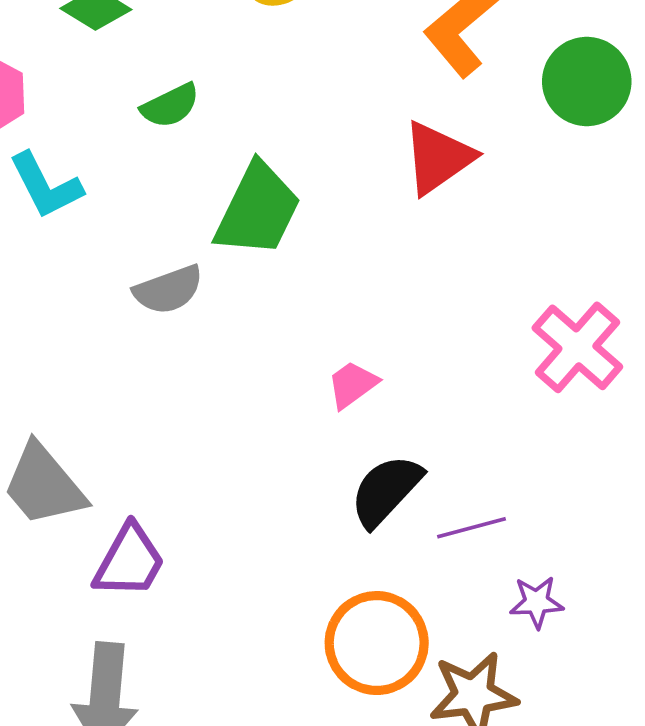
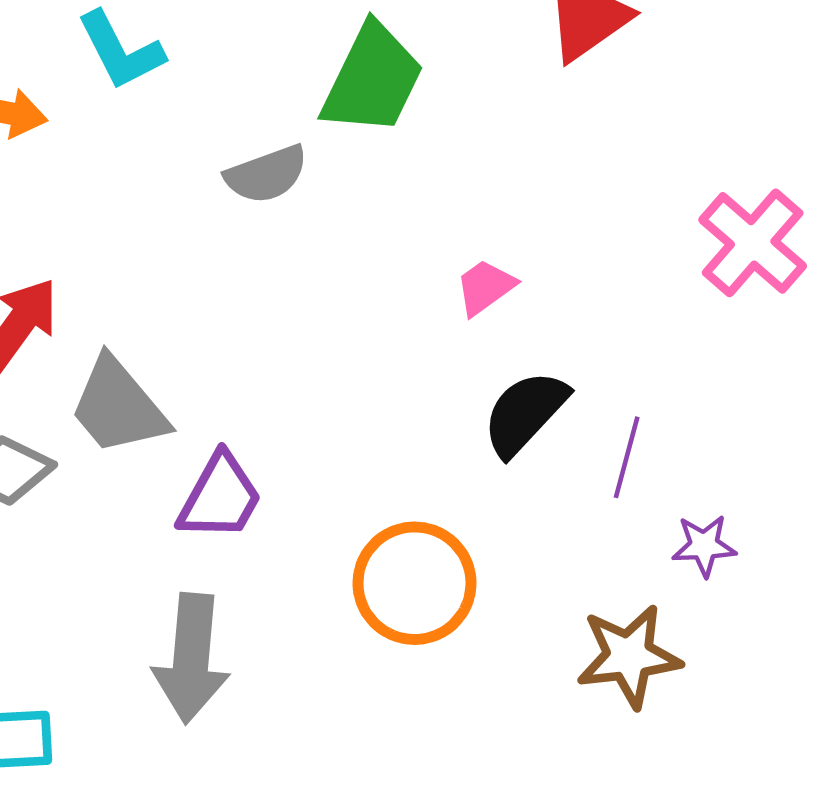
purple line: (471, 528) -> (627, 457), turned -60
orange circle: (377, 643) -> (414, 583), moved

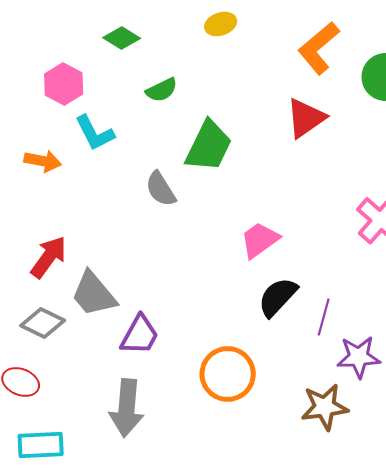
gray semicircle: (266, 174) -> (161, 189), turned 78
pink trapezoid: (485, 287) -> (260, 240), size x1.4
purple star: (704, 546) -> (359, 357), size x1.5

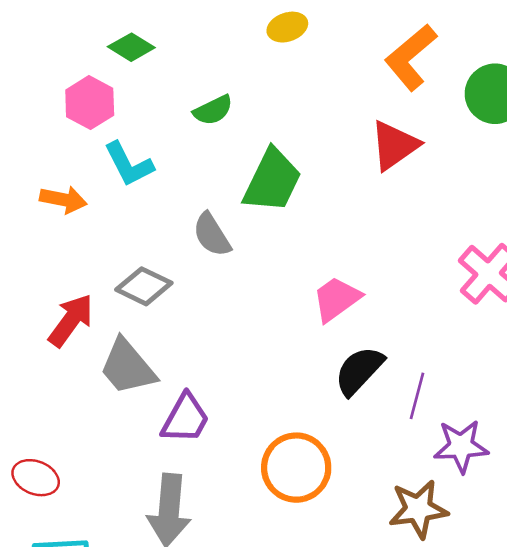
green diamond: (122, 38) -> (131, 47), moved
gray diamond: (43, 323) -> (144, 286), moved

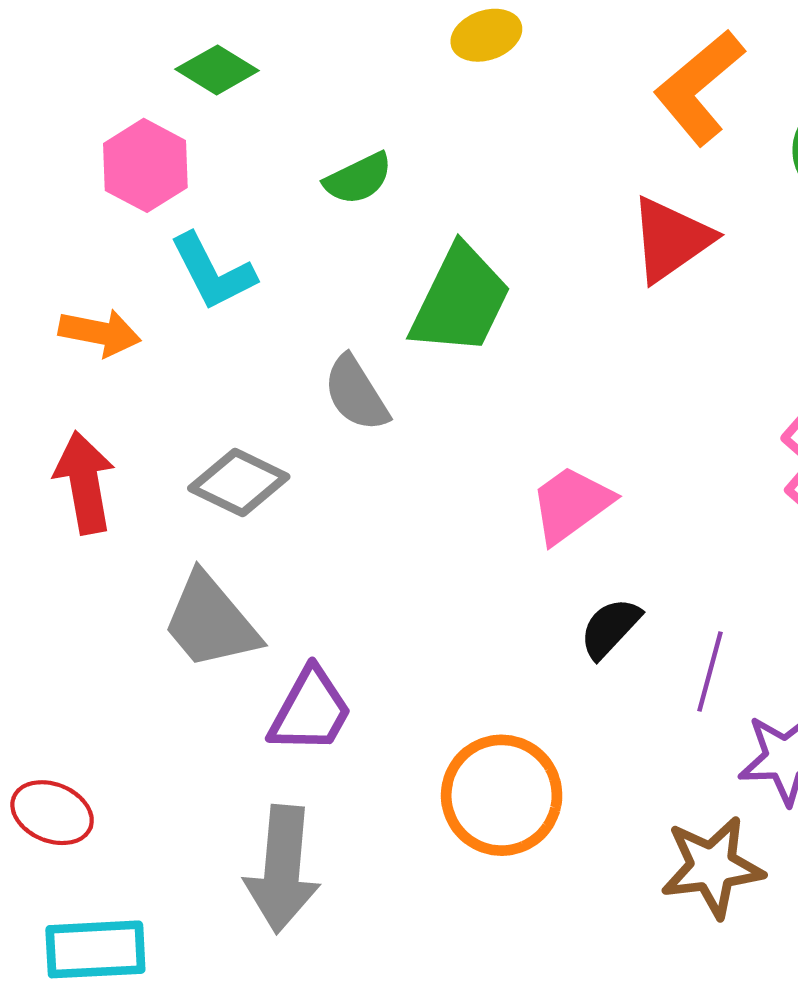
red arrow: (71, 320) -> (85, 483), moved, turned -46
black semicircle: (359, 371) -> (610, 628), size x0.7

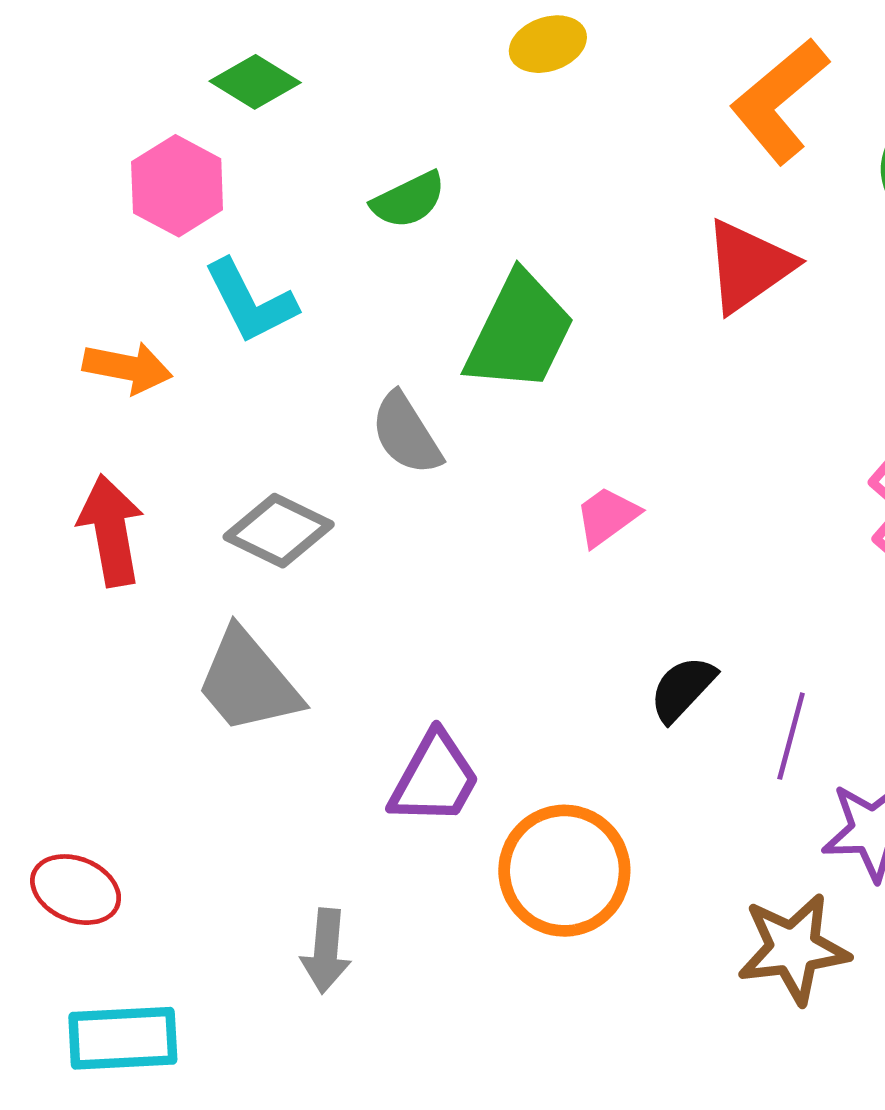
pink trapezoid: (571, 504) -> (607, 516), moved, size x0.7
purple trapezoid: (310, 711) -> (435, 779), moved
gray arrow: (282, 869) -> (326, 951), size x0.6

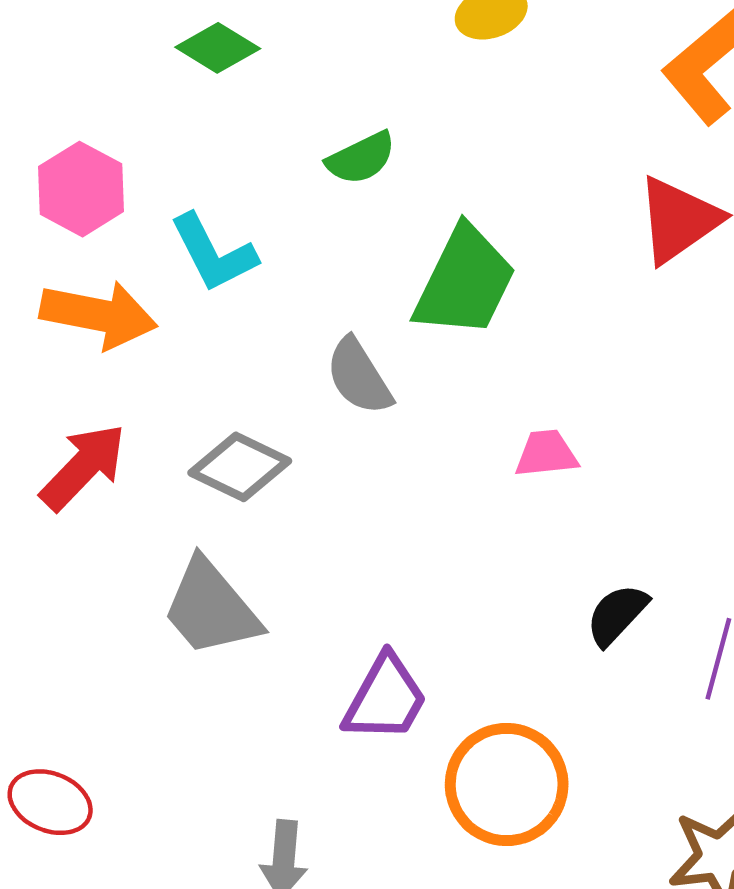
pink hexagon: (177, 186) -> (81, 189), moved
orange arrow: (128, 368) -> (99, 315), size x1.4
pink trapezoid: (607, 516) -> (546, 454), turned 30
red arrow: (111, 531) -> (83, 467), turned 54

